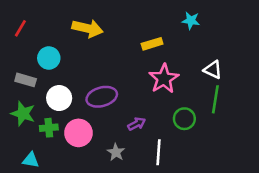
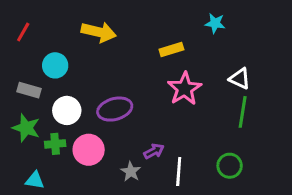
green circle: (184, 119) -> (230, 166), moved
purple arrow: (137, 124) -> (154, 151), moved

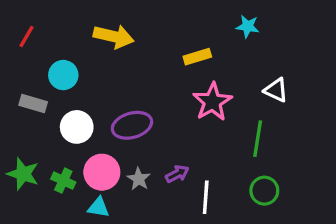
green line: (243, 112) -> (258, 139), moved
green star: (26, 128) -> (23, 174), moved
green cross: (55, 144) -> (63, 181), moved, turned 30
gray star: (131, 172) -> (139, 179), moved
cyan triangle: (35, 180) -> (98, 207), moved

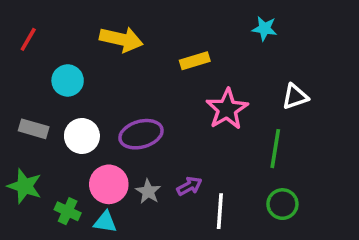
yellow rectangle: (197, 57) -> (195, 61), moved
white triangle: (276, 90) -> (295, 97), turned -44
gray rectangle: (33, 104) -> (34, 129), moved
green cross: (63, 181) -> (68, 211), moved

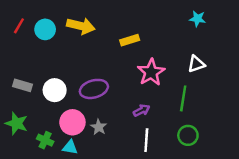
cyan star: (265, 29) -> (197, 19), moved
cyan circle: (68, 80) -> (45, 29), moved
purple arrow: (189, 186) -> (142, 110), moved

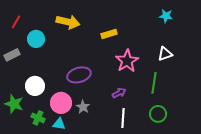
cyan circle: (45, 29) -> (36, 39), moved
gray rectangle: (22, 85) -> (12, 55), moved, turned -42
white circle: (55, 90) -> (35, 86), moved

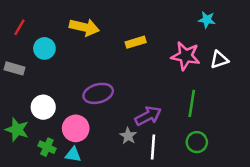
white triangle: (165, 54) -> (219, 60), moved
gray rectangle: (12, 55) -> (14, 68), turned 42
pink star: (127, 61) -> (186, 56), moved, turned -30
purple arrow: (119, 93) -> (148, 116), size x1.5
gray star: (83, 107) -> (128, 136), moved

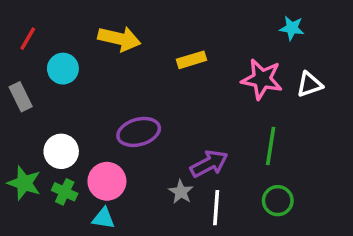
gray rectangle: (14, 68) -> (21, 97), turned 48
green cross: (47, 147) -> (65, 192), moved

